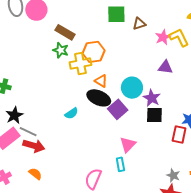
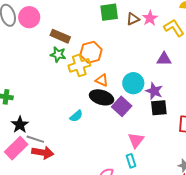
pink star: (163, 37) -> (150, 18), moved

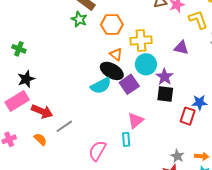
yellow cross: (79, 65) -> (141, 40), moved
cyan semicircle: (76, 116) -> (101, 86), moved, size x1.5
gray line: (35, 139) -> (64, 126), moved, turned -66

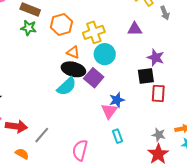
purple star: (164, 77) -> (156, 58), moved
black square: (165, 94) -> (146, 76), moved
blue star: (199, 103) -> (117, 100), moved
cyan rectangle: (126, 139) -> (118, 136), moved

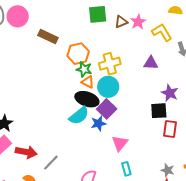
green star: (29, 28) -> (84, 69), moved
cyan circle: (105, 54) -> (108, 87), moved
blue star: (117, 100) -> (98, 123), moved

